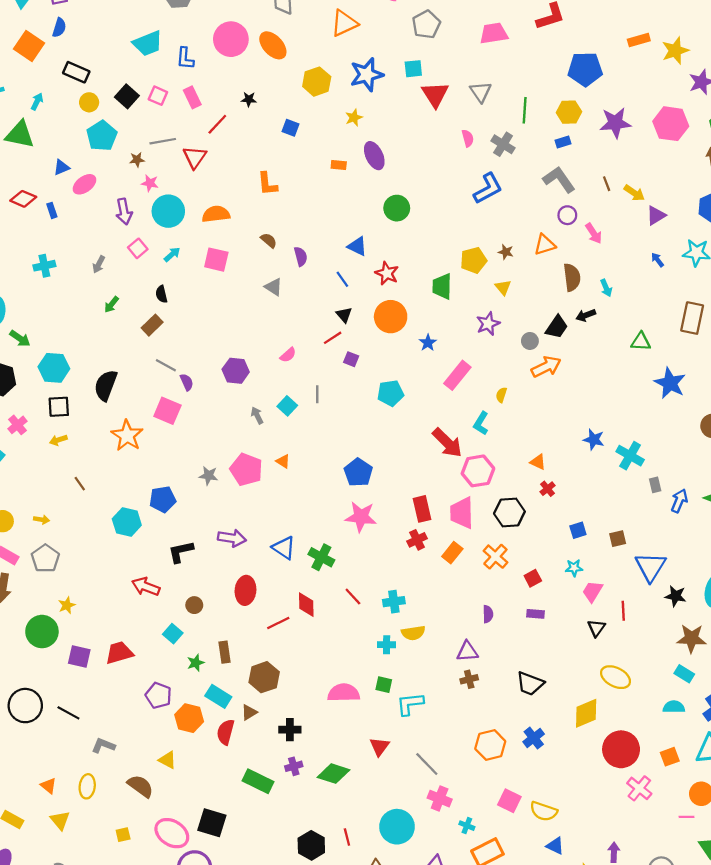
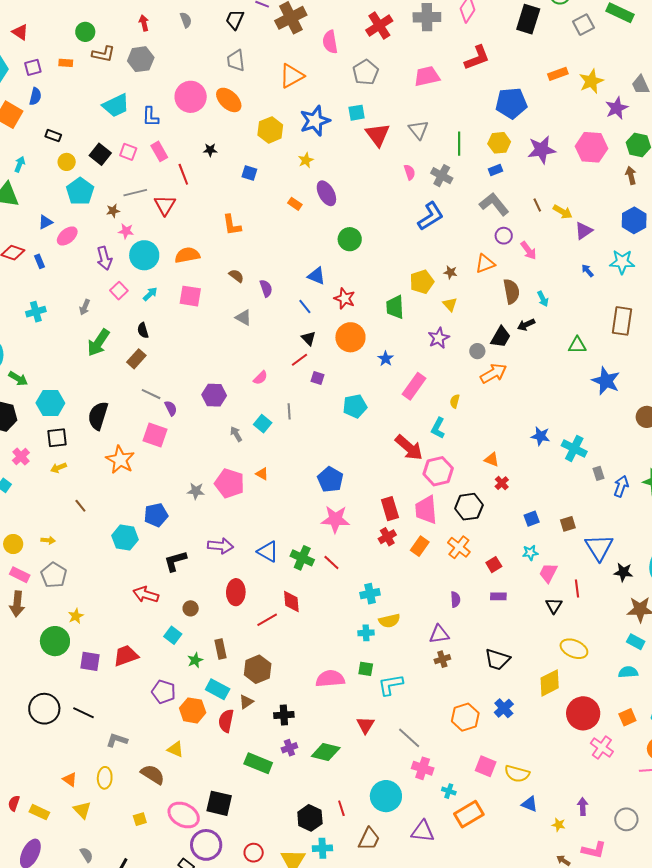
black rectangle: (76, 72) -> (53, 136), size x0.7
red line: (217, 124) -> (183, 174), turned -60
orange rectangle: (339, 165) -> (295, 204), turned 32
green arrow: (111, 304) -> (98, 343), size x1.8
red line: (353, 597) -> (331, 562), moved

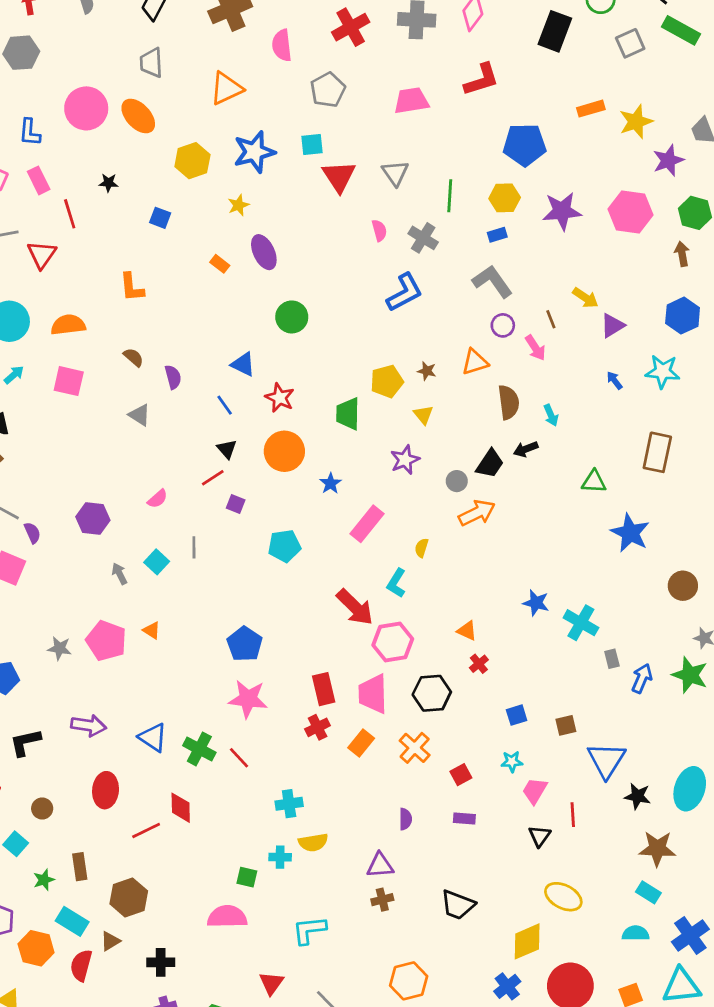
brown line: (537, 205) -> (551, 319), moved
green square: (366, 669) -> (247, 877), moved
blue cross: (504, 708) -> (507, 986), moved

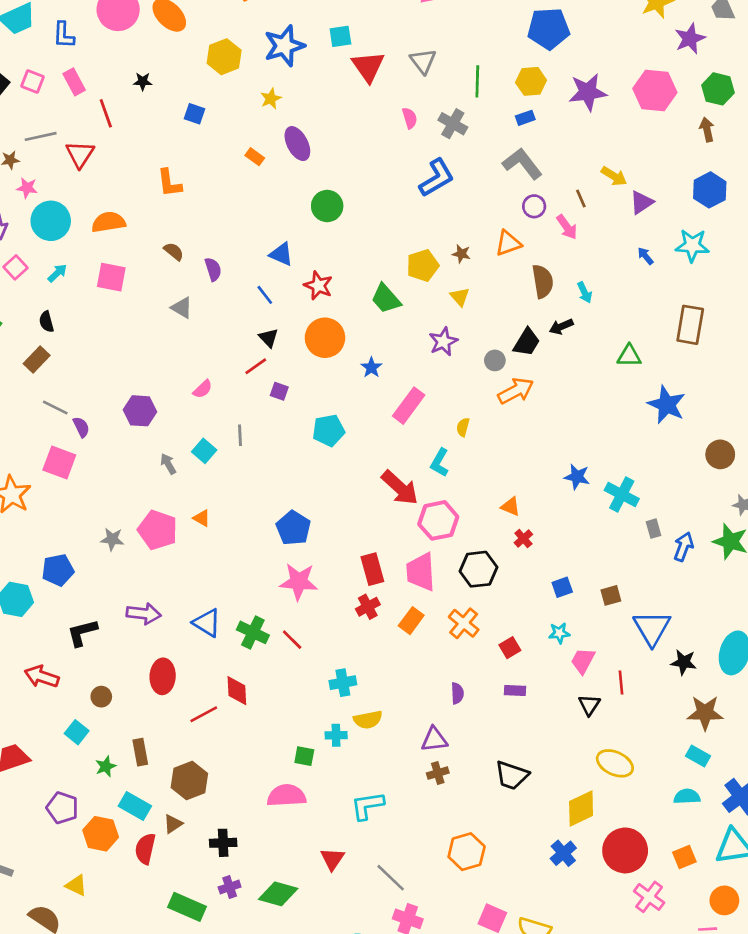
green trapezoid: (348, 414) -> (386, 299), turned -40

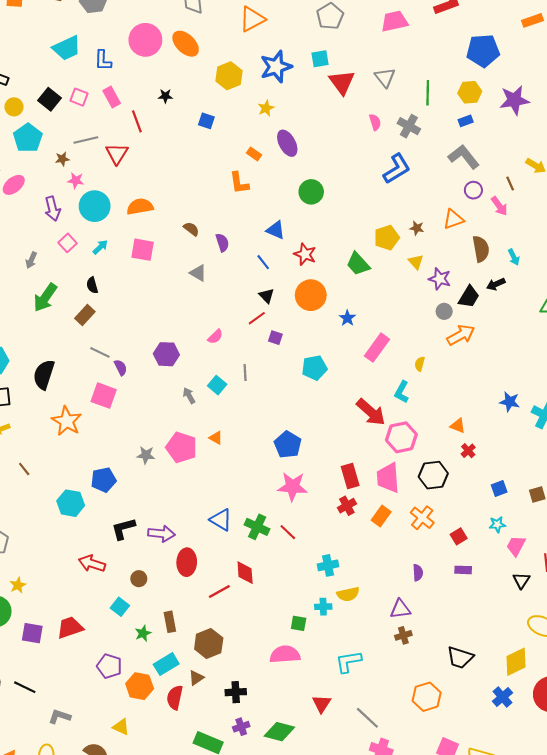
orange L-shape: (169, 183) -> (239, 183), moved
purple star: (443, 342) -> (440, 279), moved, turned -30
purple arrow: (144, 614) -> (161, 534), moved
black trapezoid: (512, 775) -> (460, 658), moved
cyan rectangle: (135, 806) -> (166, 664), turned -60

